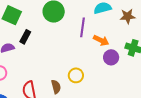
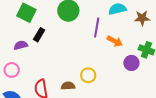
purple circle: (111, 57) -> (131, 63), moved
brown semicircle: (56, 87) -> (68, 86), turned -80

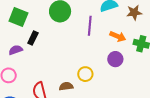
orange arrow: (115, 41) -> (118, 36), moved
purple circle: (131, 63) -> (115, 59), moved

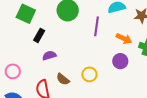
purple semicircle: (16, 50) -> (49, 56), moved
brown semicircle: (66, 86) -> (63, 79), moved, turned -136

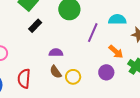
purple semicircle: (49, 56) -> (56, 53), moved
brown semicircle: (63, 79) -> (56, 72), moved

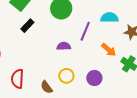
purple semicircle: (56, 53) -> (64, 46), moved
brown semicircle: (56, 72) -> (47, 87), moved
purple circle: (106, 72) -> (94, 78), moved

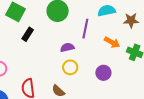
yellow circle: (66, 76) -> (70, 67), moved

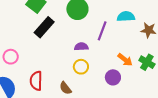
black rectangle: (28, 34) -> (44, 27), size x1.5
orange arrow: (112, 42) -> (125, 60), moved

